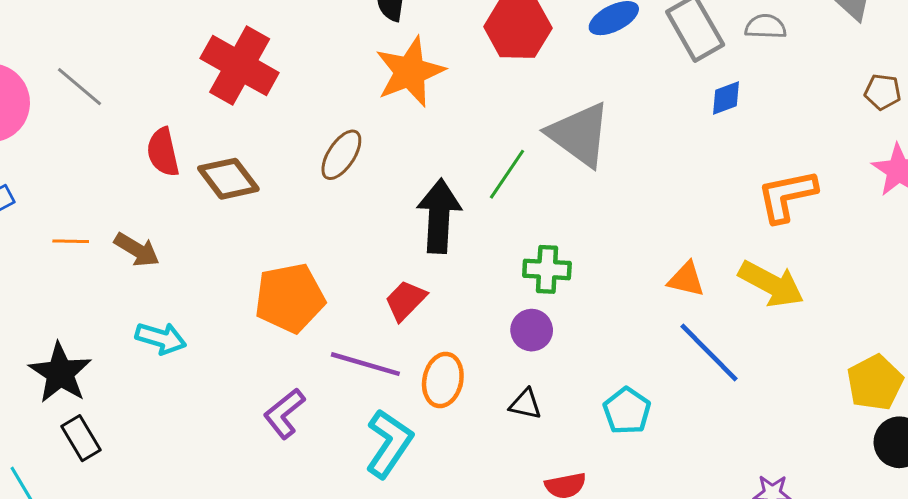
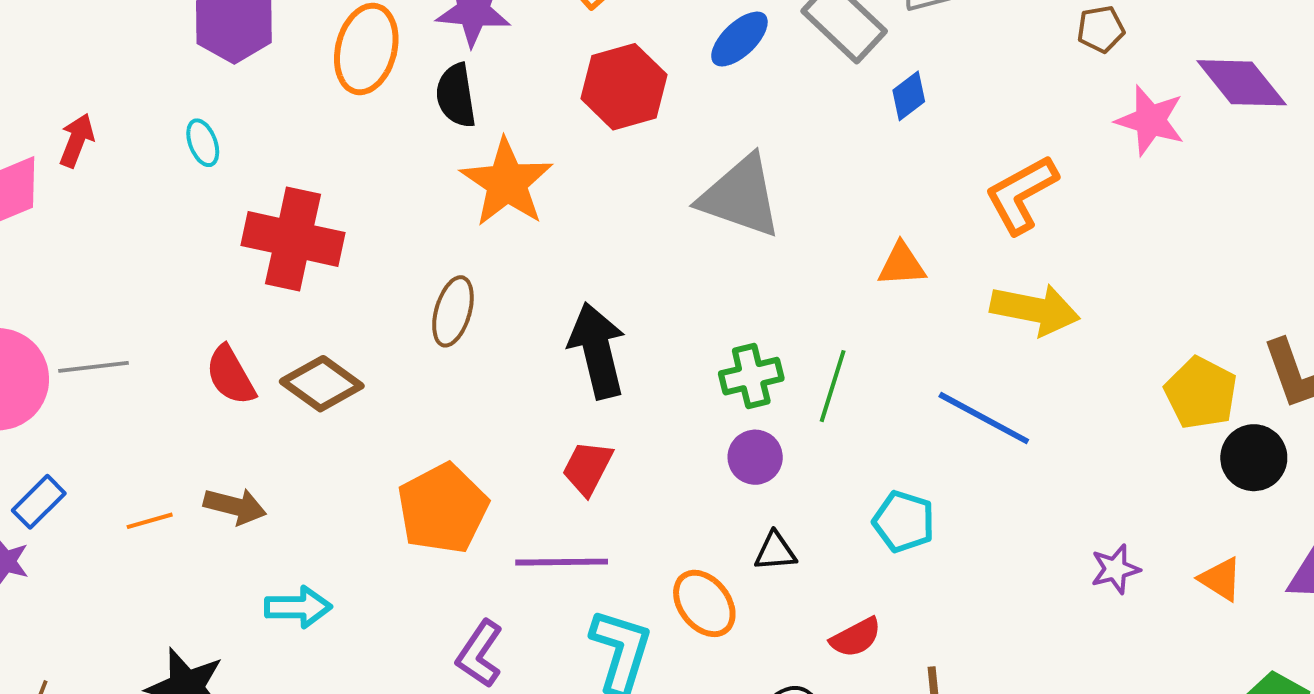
gray line: (80, 87) -> (93, 367), moved, turned -30
green line: (507, 174) -> (833, 386), moved
orange triangle: (686, 279) -> (902, 265), moved
orange ellipse: (443, 380) -> (704, 603), moved, turned -33

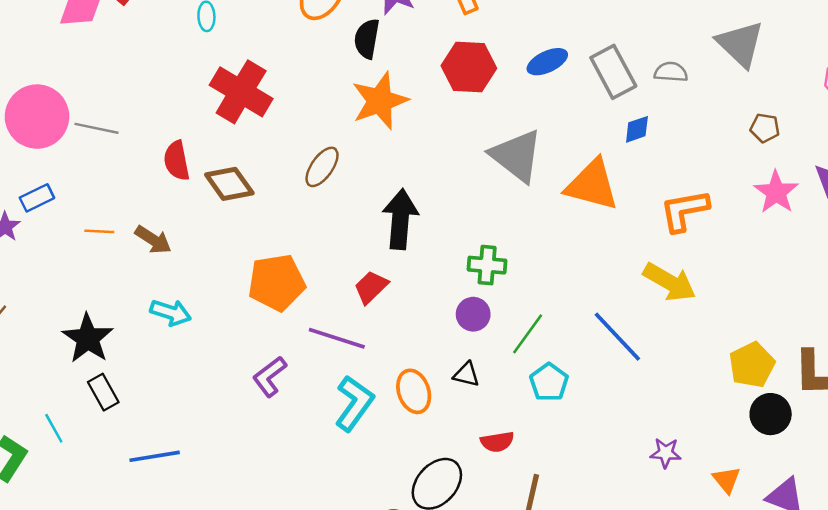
orange triangle: (902, 265) -> (592, 185), moved, size x1.8
green line: (833, 386) -> (528, 334), moved

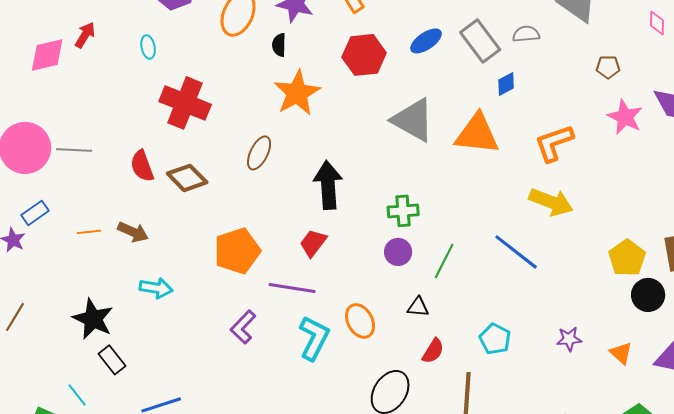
black semicircle: (367, 39) -> (279, 45), size x0.7
black triangle: (466, 374) -> (418, 307), moved
cyan pentagon: (549, 382) -> (495, 339), moved
red semicircle: (497, 442) -> (433, 351), turned -40

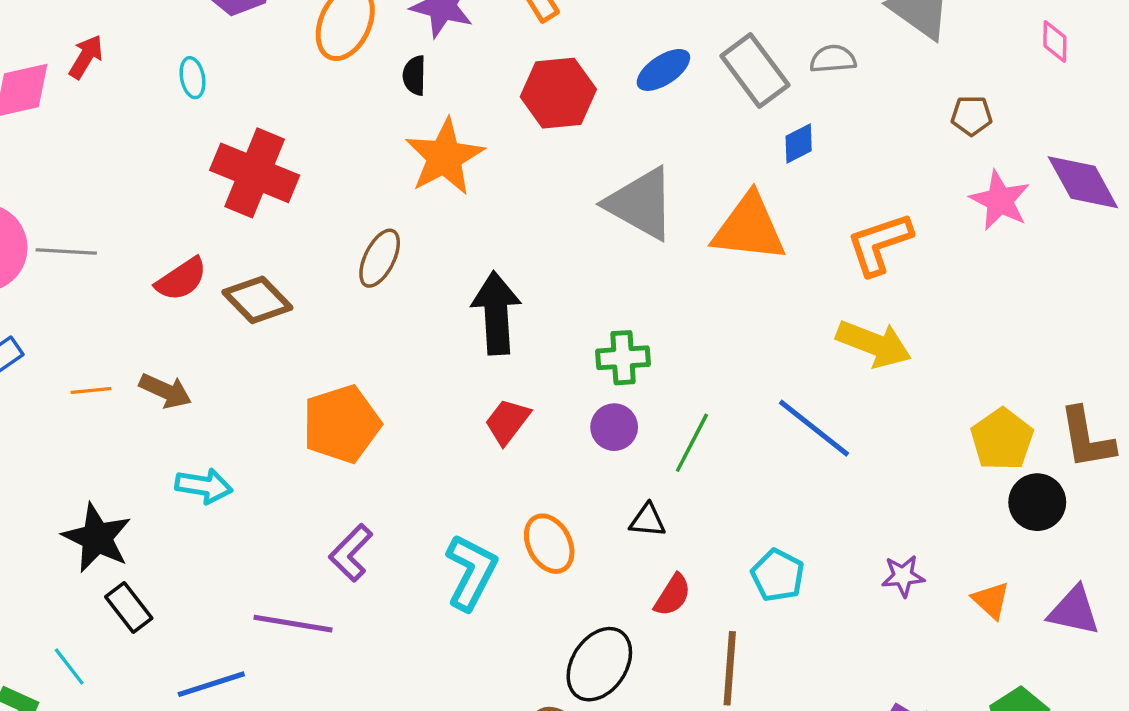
red semicircle: (142, 166) -> (181, 279), turned -104
red trapezoid: (313, 243) -> (507, 421), moved
purple line: (292, 288) -> (293, 624), moved

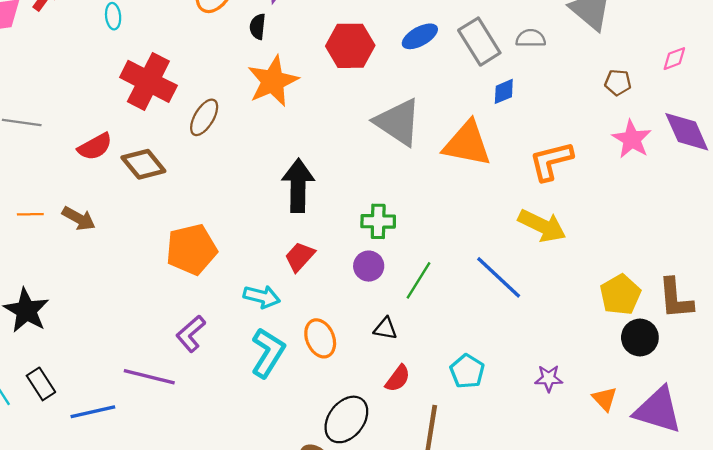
pink diamond: (1055, 42) -> (674, 59), moved, turned 64
brown ellipse: (380, 258) -> (204, 117), moved
cyan arrow: (204, 486) -> (262, 297), moved
black rectangle: (129, 608) -> (41, 384), moved
purple triangle: (1074, 611) -> (658, 410), size x1.4

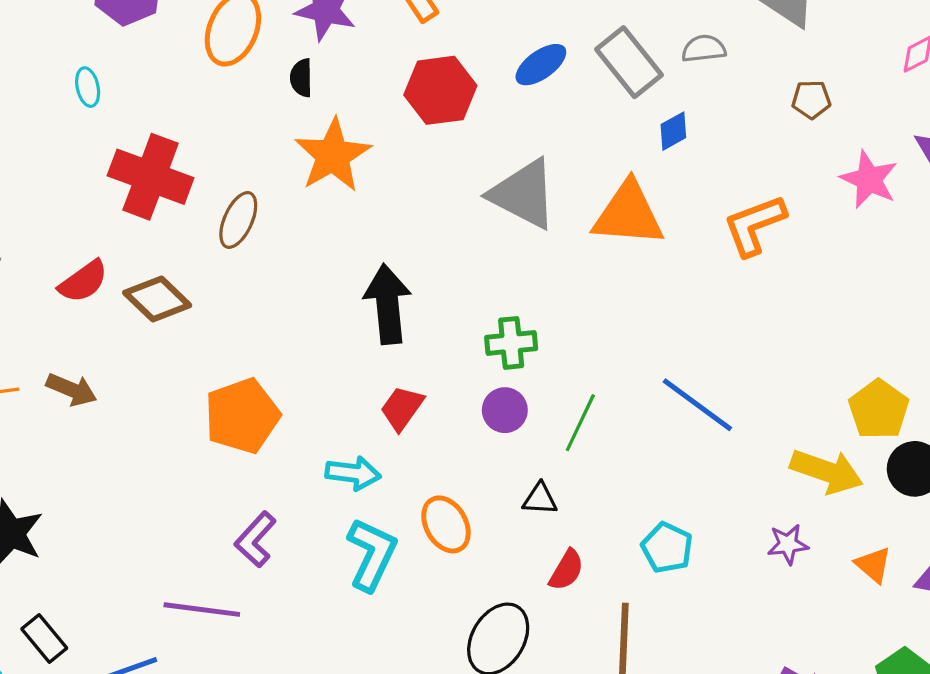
brown pentagon: (618, 83) -> (811, 99), moved
yellow arrow: (542, 226) -> (827, 471), moved

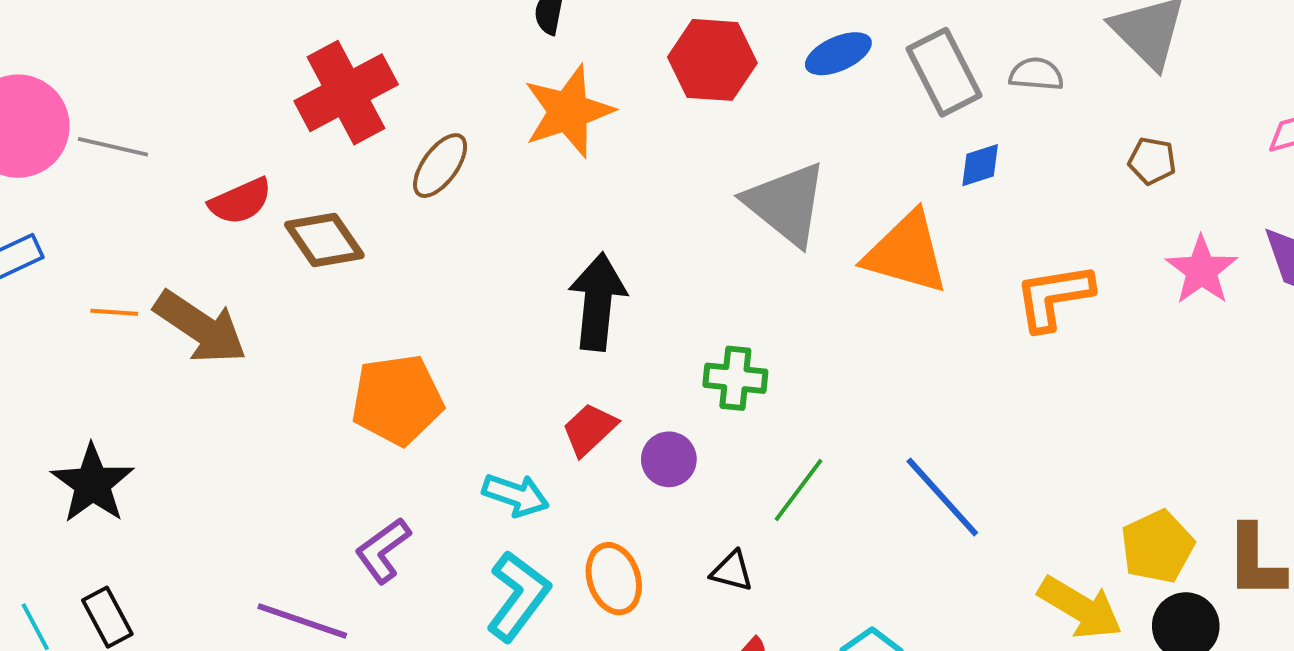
red cross: (151, 177) -> (346, 93), turned 30
brown arrow: (72, 390) -> (200, 327), size x1.6
purple circle: (505, 410) -> (669, 459), moved

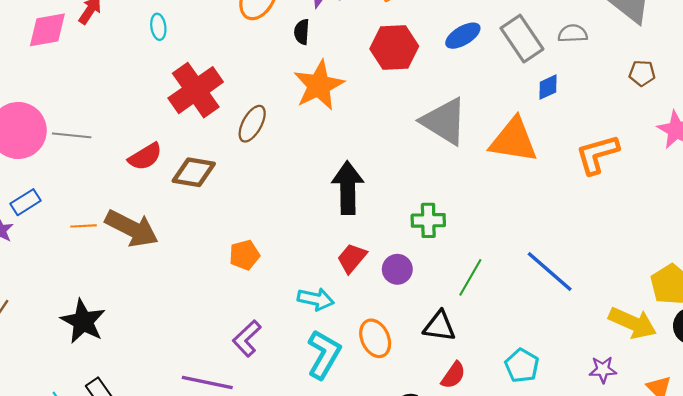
brown diamond: (324, 240) -> (194, 172), turned -39
orange pentagon: (397, 400) -> (244, 255), size x0.6
black triangle: (732, 571) -> (439, 326), size x1.4

